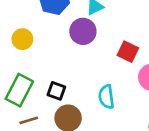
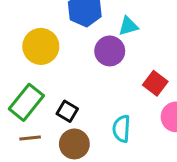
yellow circle: (22, 39) -> (41, 46), size x1.5

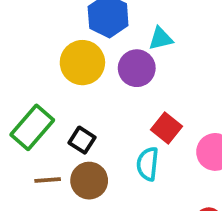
yellow circle: (41, 46) -> (82, 63), moved
red square: (155, 83) -> (166, 128), moved
brown line: (30, 138) -> (48, 180), moved

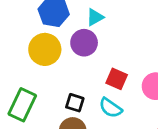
black square: (82, 140) -> (75, 103), moved
cyan semicircle: (148, 164) -> (110, 108), turned -45

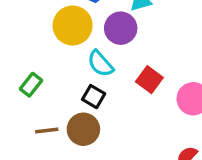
green rectangle: (22, 105) -> (31, 85), size x0.6
cyan semicircle: (110, 108) -> (100, 64), moved

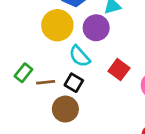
brown line: (47, 130) -> (46, 82), moved

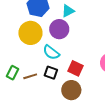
red square: (119, 70) -> (76, 68), moved
brown circle: (65, 109) -> (71, 90), moved

